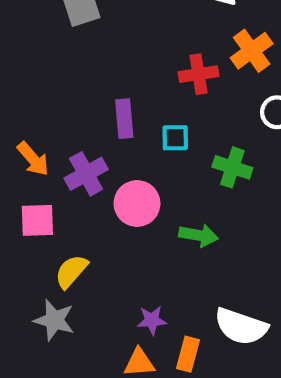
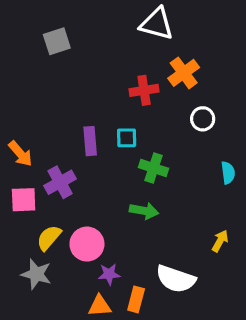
purple rectangle: (124, 119) -> (90, 141), moved
green cross: (232, 167) -> (154, 168), moved
purple cross: (86, 174) -> (60, 182), moved
pink circle: (137, 203) -> (87, 244), moved

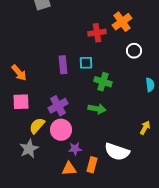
purple cross: (60, 182) -> (58, 106), moved
gray star: (36, 274) -> (29, 149), turned 30

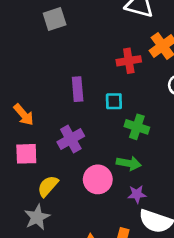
purple rectangle: (63, 65) -> (78, 89), moved
purple cross: (58, 106) -> (71, 139), moved
pink circle: (61, 130) -> (98, 179), moved
purple star: (75, 149) -> (137, 194), moved

